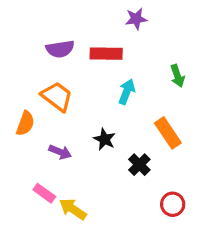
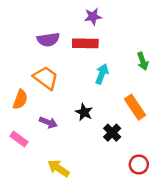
purple star: (136, 19) -> (93, 17), moved
pink rectangle: (44, 193) -> (19, 139), moved

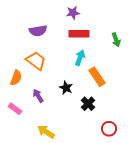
red rectangle: (85, 43) -> (79, 34), moved
green arrow: (143, 61) -> (116, 40), moved
orange rectangle: (135, 107) -> (97, 77), moved
purple arrow: (48, 122) -> (38, 96), turned -144

